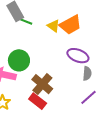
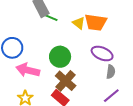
orange trapezoid: (70, 25) -> (96, 22), turned 35
green circle: (19, 60) -> (60, 57), moved

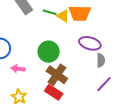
green line: (51, 18) -> (50, 12), moved
pink arrow: (28, 70) -> (18, 69), size x0.6

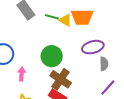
purple ellipse: (90, 43) -> (93, 47), turned -30
pink arrow: (18, 69) -> (22, 74), turned 88

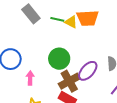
purple ellipse: (93, 47) -> (88, 71), moved, turned -30
brown cross: (61, 79) -> (69, 81), turned 30

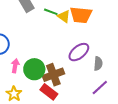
green circle: (59, 59) -> (34, 69), moved
purple ellipse: (88, 71) -> (79, 52), moved

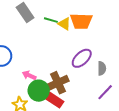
pink arrow: (15, 66) -> (29, 75), moved, turned -72
green circle: (34, 69) -> (39, 91), moved

